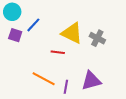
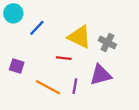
purple square: (15, 35) -> (17, 66), moved
purple triangle: (91, 81) -> (101, 75), moved
purple line: (66, 87) -> (75, 86), moved

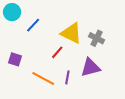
red line: (64, 58) -> (57, 52), turned -56

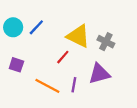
cyan circle: (12, 12) -> (13, 27), moved

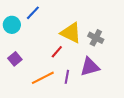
blue line: (36, 27) -> (33, 13), moved
purple square: (16, 65) -> (15, 59), turned 32
orange line: (47, 86) -> (43, 78), turned -55

